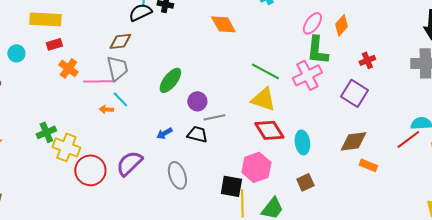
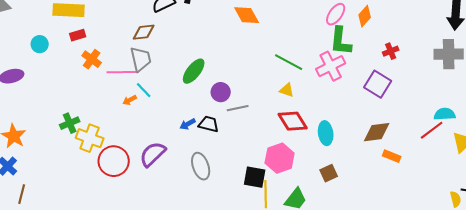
yellow triangle: (263, 99) -> (287, 90), size x0.6
orange arrow: (106, 109) -> (130, 100), turned -32
black trapezoid: (197, 134) -> (209, 124), moved

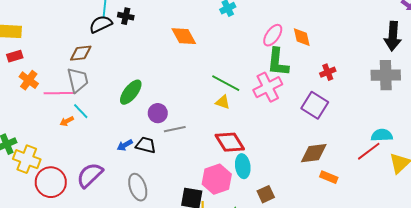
orange diamond: (365, 16) -> (302, 37), turned -55
yellow triangle: (287, 90) -> (223, 102), moved
cyan ellipse: (326, 133) -> (243, 166), moved

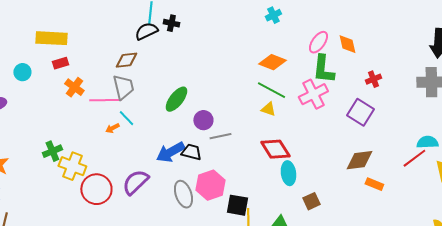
orange diamond: (184, 36) -> (272, 62), moved, turned -40
blue arrow: (125, 145) -> (170, 152), size x1.8
pink hexagon: (217, 179) -> (210, 185), moved

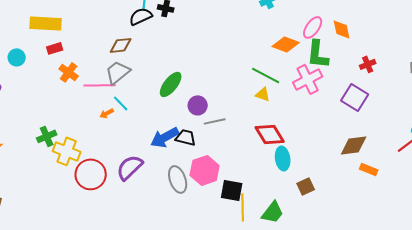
orange diamond: (272, 62) -> (286, 44), moved
gray trapezoid: (123, 87) -> (118, 72), turned -116

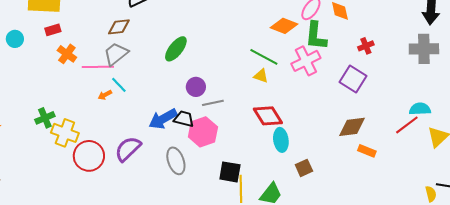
green ellipse: (171, 84) -> (176, 49), moved
pink hexagon: (205, 170) -> (203, 132), moved

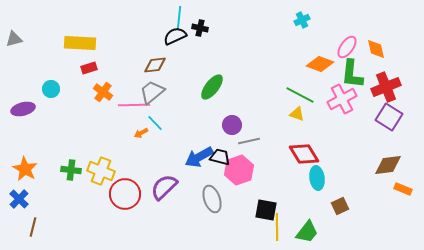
cyan circle: (15, 39) -> (51, 89), moved
red cross: (366, 46) -> (386, 87), moved, size x1.8
green cross: (45, 118) -> (71, 170), moved, turned 30

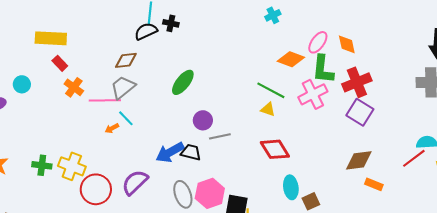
red rectangle: (89, 68) -> (60, 63), turned 63
pink hexagon: (239, 170) -> (210, 193), moved
cyan ellipse: (317, 178) -> (291, 187), moved

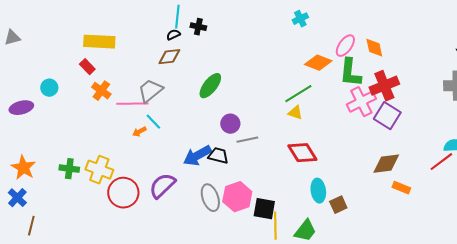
black semicircle: (146, 31) -> (173, 35), size x0.6
yellow rectangle: (51, 38) -> (99, 42), moved
brown diamond: (126, 60) -> (169, 57), moved
green line: (271, 90) -> (298, 94), turned -60
pink cross: (313, 94) -> (361, 102), moved

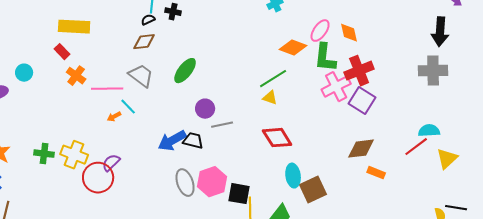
gray trapezoid: (150, 91) -> (141, 76), moved, turned 76
purple semicircle: (162, 186) -> (111, 163), moved, size x0.7
brown square: (338, 205) -> (313, 190), size x1.5

